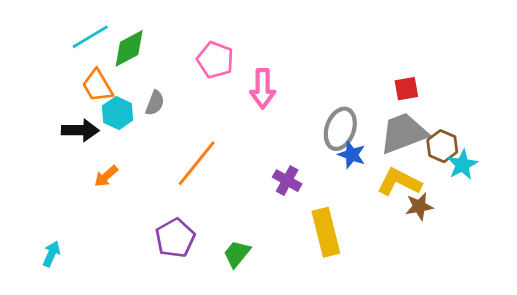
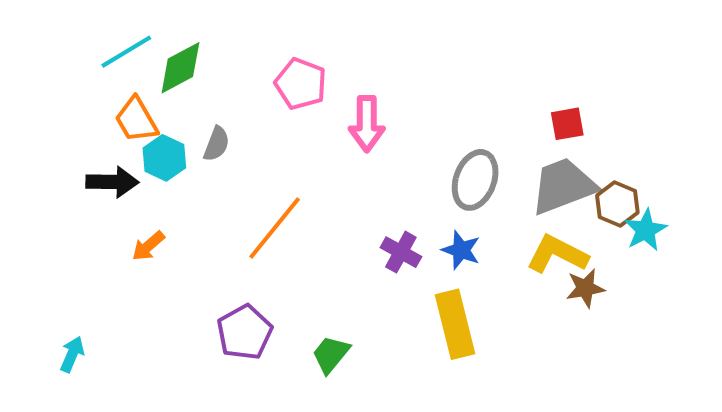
blue star: (352, 155) -> (461, 250), moved

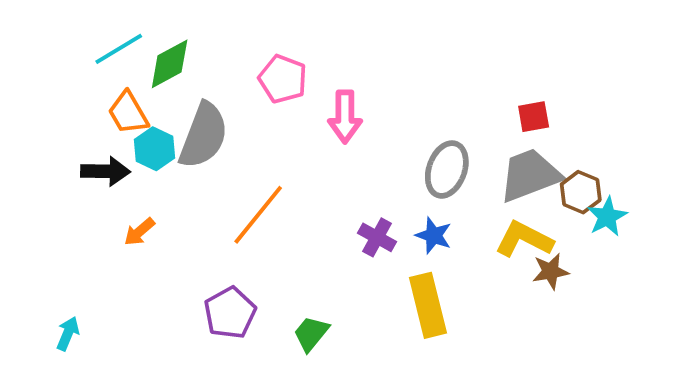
gray semicircle: (216, 144) -> (204, 136), size x2.0

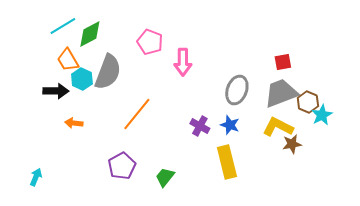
orange arrow: (139, 232) -> (74, 123), turned 48

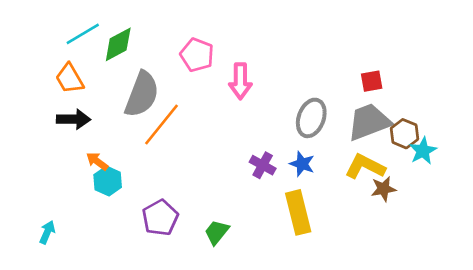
orange trapezoid: (68, 60) -> (70, 79), moved
cyan hexagon: (82, 79) -> (108, 181), moved
orange line: (137, 114) -> (161, 124), moved
orange arrow: (74, 123) -> (97, 161), turned 30

